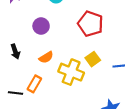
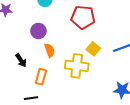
orange semicircle: (46, 57) -> (50, 50), moved, turned -64
orange rectangle: (34, 84) -> (41, 77), moved

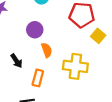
yellow square: (93, 49) -> (98, 36), moved

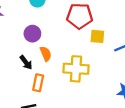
yellow square: (98, 36) -> (97, 36), turned -32
black arrow: (16, 61) -> (26, 62), moved

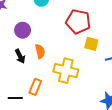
purple circle: (32, 34) -> (23, 30), moved
orange rectangle: (38, 83) -> (35, 87), moved

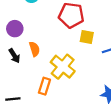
yellow cross: (66, 71) -> (63, 67), turned 30
orange rectangle: (35, 87) -> (44, 86), moved

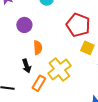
black arrow: (14, 56) -> (27, 66), moved

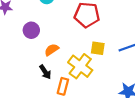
orange semicircle: (38, 48) -> (52, 50), turned -104
yellow square: (87, 48) -> (98, 48), moved

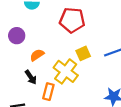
yellow square: (98, 48) -> (83, 53), turned -32

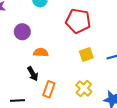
orange semicircle: (37, 55) -> (41, 52), turned 32
yellow cross: (66, 71) -> (84, 88), moved, size x0.7

